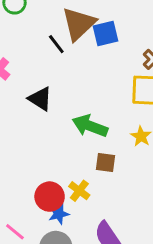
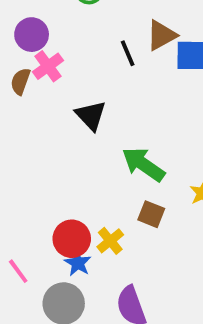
brown triangle: (79, 24) -> (161, 35), size x0.7
blue star: (59, 214) -> (78, 263), turned 30

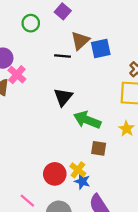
black line: (128, 53) -> (63, 56), turned -49
black triangle: (91, 116) -> (63, 97), moved, turned 36
blue star: (78, 263) -> (82, 181), moved

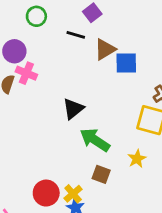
green circle: (31, 23) -> (36, 16), moved
black line: (63, 56) -> (76, 35), moved
pink cross: (17, 75) -> (26, 73), turned -30

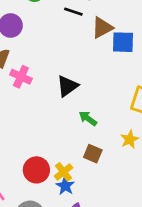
pink cross: (26, 73) -> (21, 77), moved
green arrow: (95, 140) -> (88, 118), size x0.6

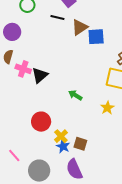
black triangle: (67, 86) -> (40, 75), moved
brown square: (93, 154) -> (80, 144), moved
red circle: (36, 170) -> (41, 122), moved

